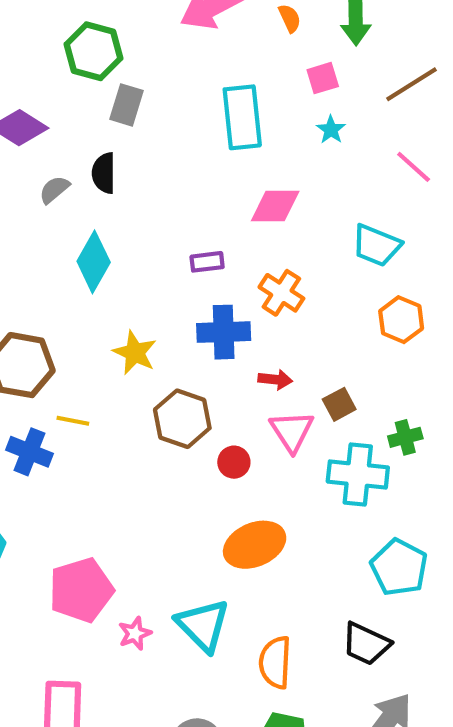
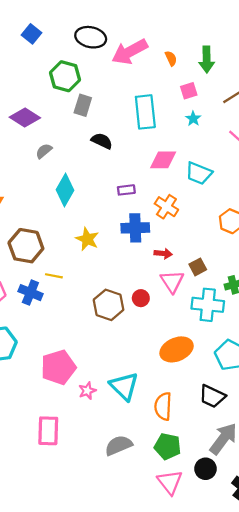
black semicircle: (104, 173) -> (102, 141), moved, turned 115
cyan trapezoid: (376, 245) -> (199, 173), moved
brown hexagon: (182, 419) -> (108, 305), moved
orange ellipse: (255, 545) -> (177, 349), moved

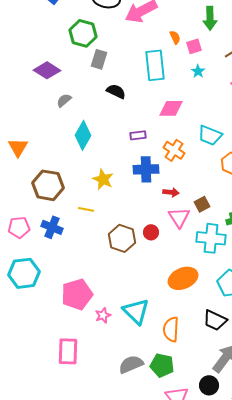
orange semicircle: (171, 58) -> (175, 37), moved
cyan trapezoid: (199, 173) -> (210, 135), moved
yellow line: (54, 276) -> (86, 209), moved
green pentagon: (168, 446) -> (162, 365), moved

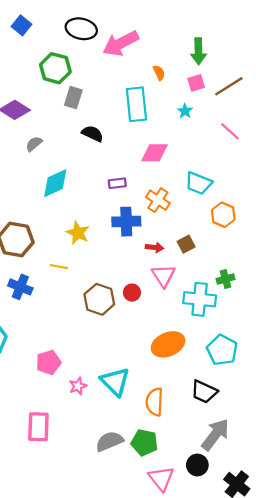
pink square: (194, 46) -> (196, 83), moved
cyan diamond: (83, 135) -> (55, 183), turned 36
brown square: (202, 204) -> (186, 244), moved
pink pentagon: (77, 294) -> (49, 362), size x0.7

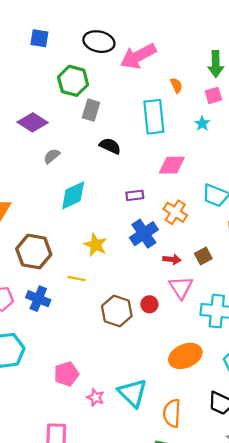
blue square: (21, 25) -> (39, 38), turned -30
blue cross: (126, 222) -> (144, 234), turned -32
pink star: (78, 386) -> (96, 398), turned -30

